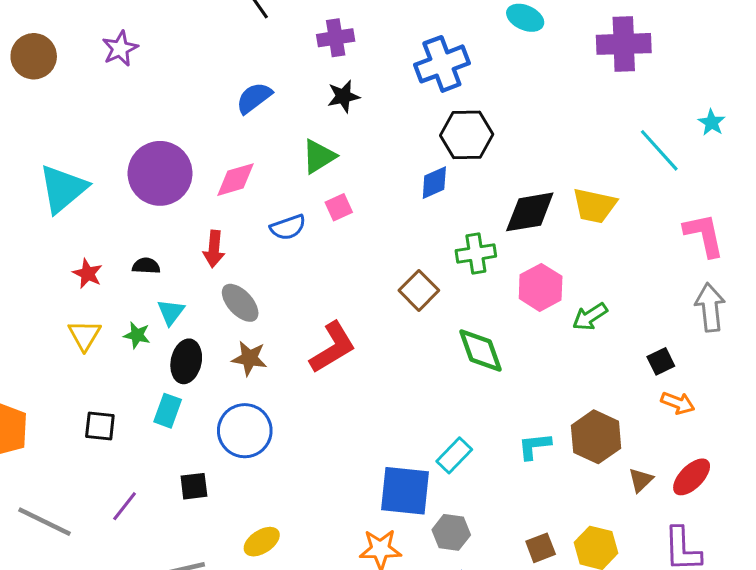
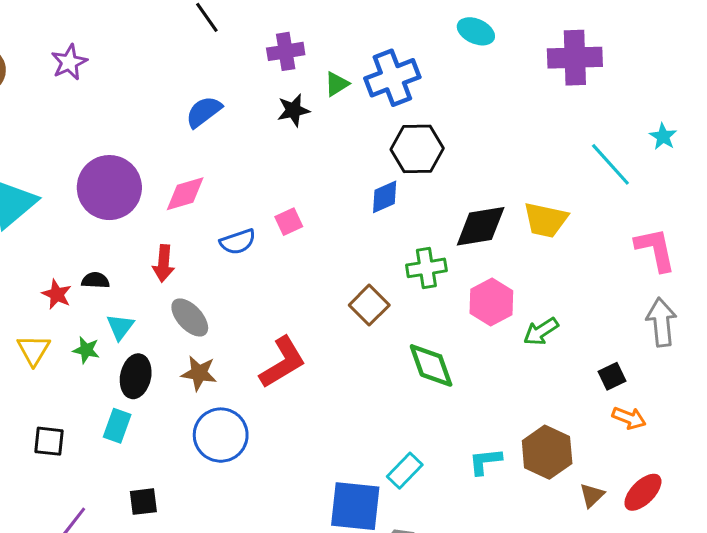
green triangle: (319, 156) -> (337, 84), moved, size x0.7
red star: (88, 274) -> (57, 294), moved
blue circle: (245, 431) -> (221, 435), moved

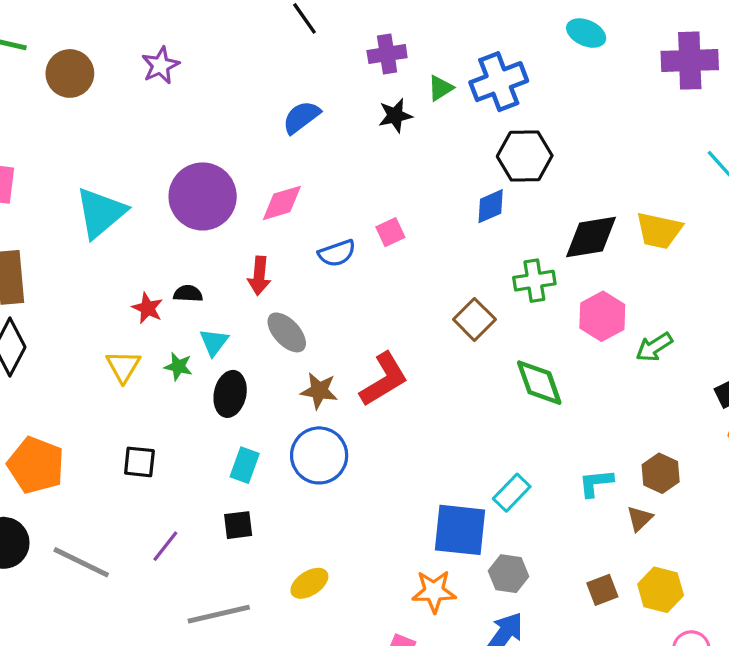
brown star: (199, 373) -> (319, 391), moved
cyan rectangle: (117, 426) -> (245, 465), moved
brown hexagon: (547, 452) -> (661, 473), size x0.7
brown triangle: (592, 495) -> (640, 519), moved

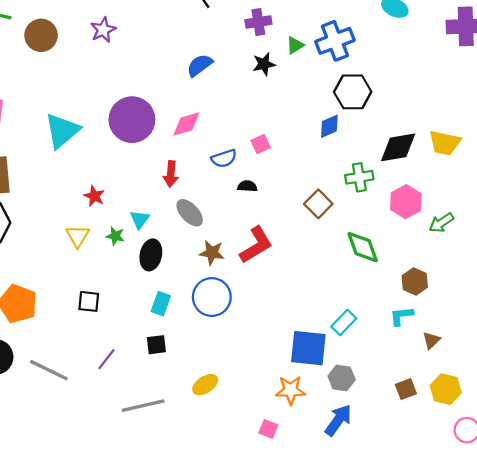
black semicircle: (188, 294) -> (247, 186), moved
brown hexagon: (661, 473) -> (415, 282), moved

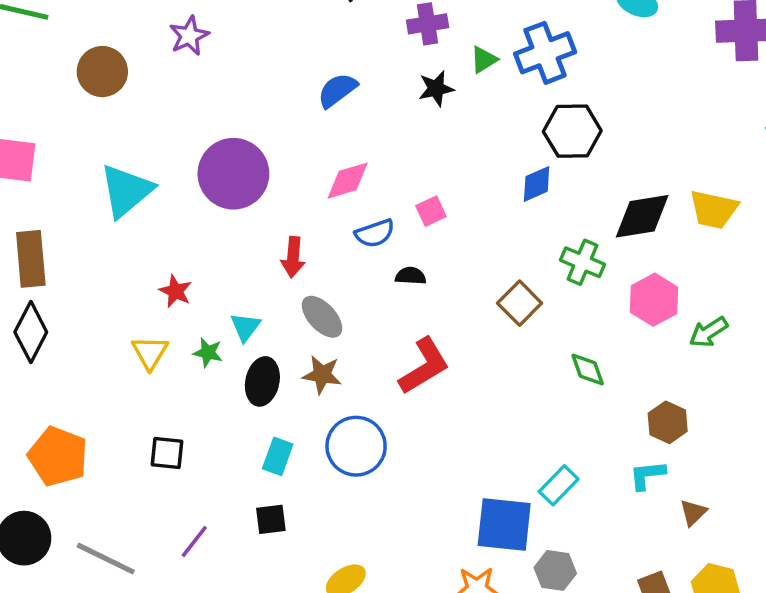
brown circle: (41, 35) -> (102, 72), moved
pink diamond: (186, 124) -> (348, 181), moved
green cross: (359, 177) -> (583, 262), turned 32
green diamond: (363, 247) -> (588, 370), size x0.7
brown star: (212, 253) -> (322, 375), moved

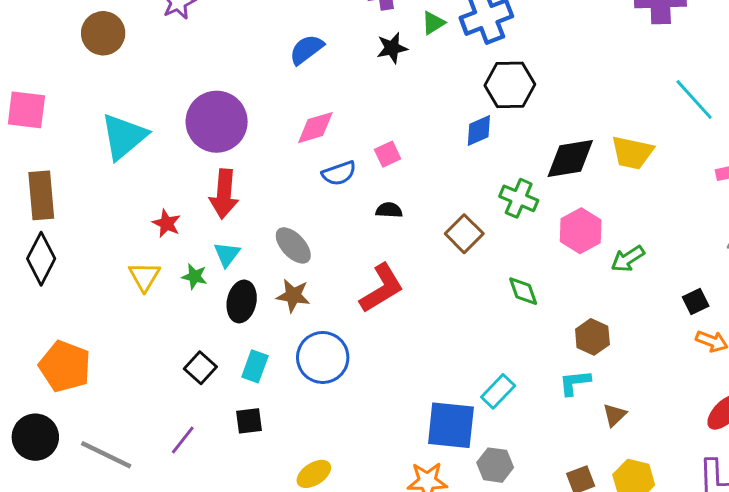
red arrow: (293, 257) -> (224, 194), moved, size x1.4
black semicircle: (411, 276) -> (389, 210), moved
black square: (167, 453) -> (200, 368), moved, turned 36

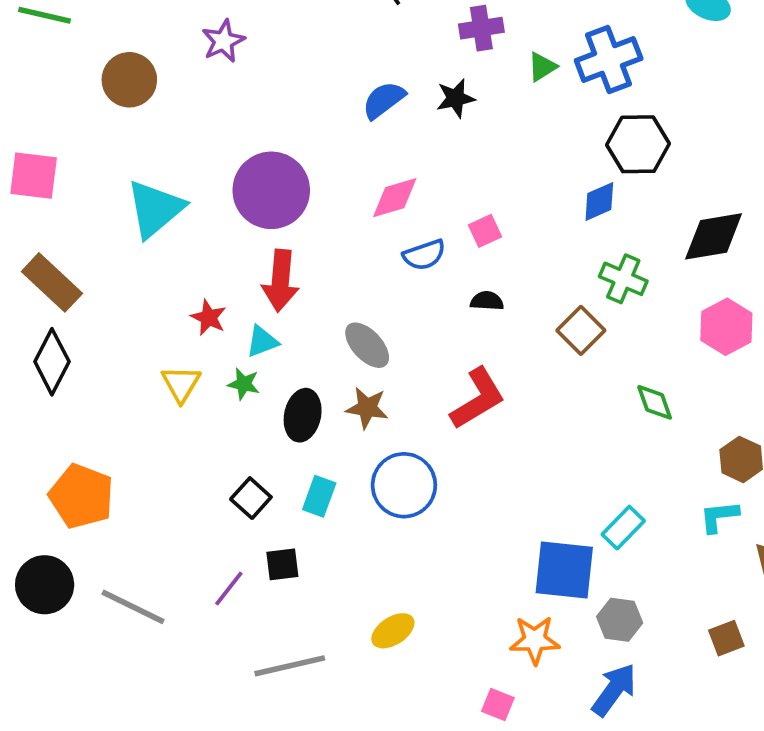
black star: (392, 48) -> (456, 98), moved
brown rectangle: (41, 195) -> (52, 282), turned -42
green cross: (519, 198) -> (623, 279), moved
cyan triangle: (227, 254) -> (262, 341), moved, turned 32
black square: (249, 421) -> (282, 564), moved

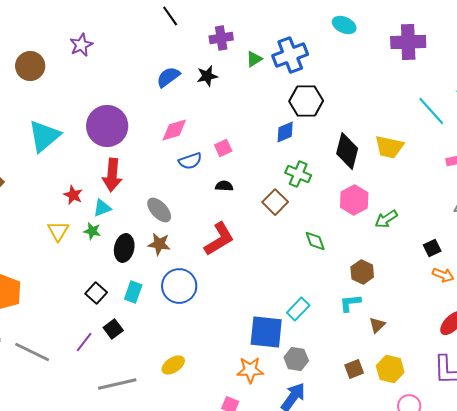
black diamond: (714, 236) -> (347, 151), turned -66
black square: (282, 564) -> (113, 329), turned -30

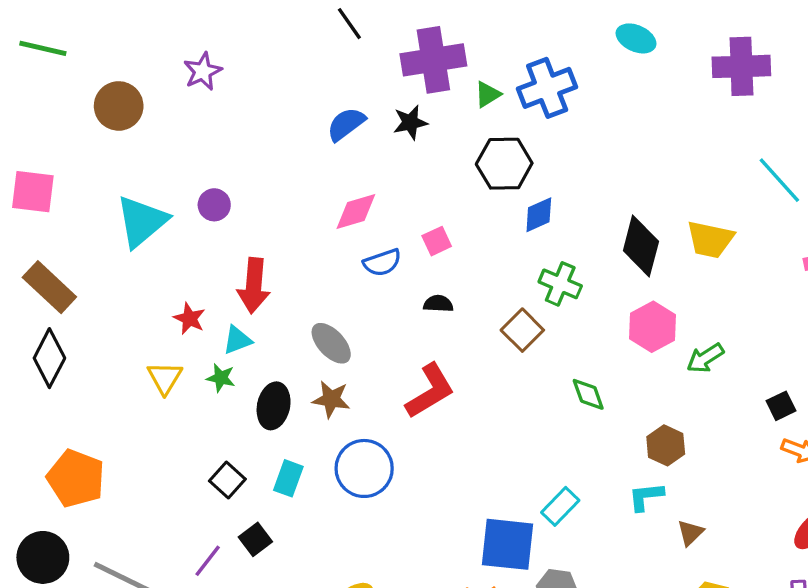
purple cross: (221, 38) -> (433, 60), size x1.6
black hexagon: (306, 101) -> (504, 164), moved
purple circle: (107, 126) -> (214, 205), moved, size x0.5

